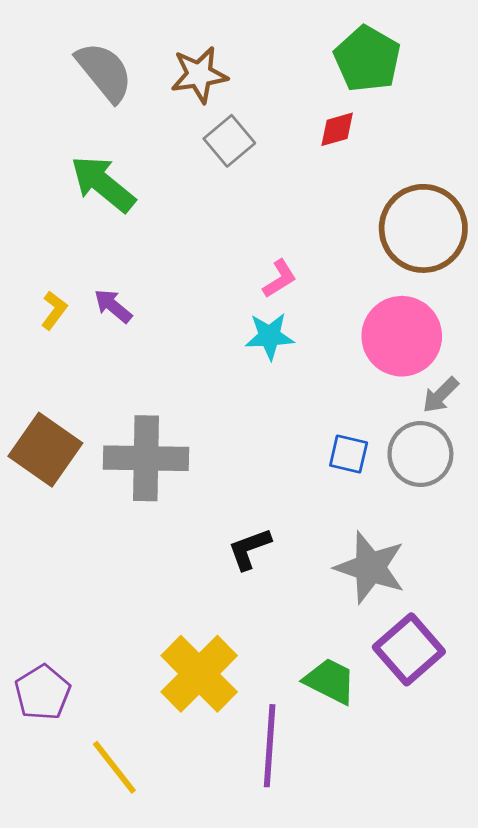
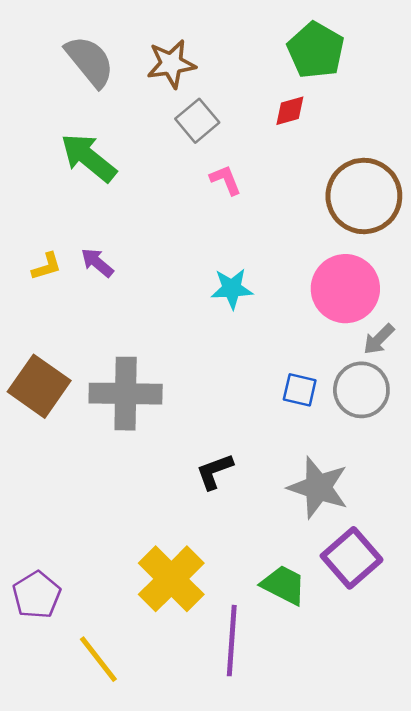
pink L-shape: (280, 279) -> (226, 180), moved, turned -80
yellow L-shape: (54, 310) -> (47, 266), turned 36

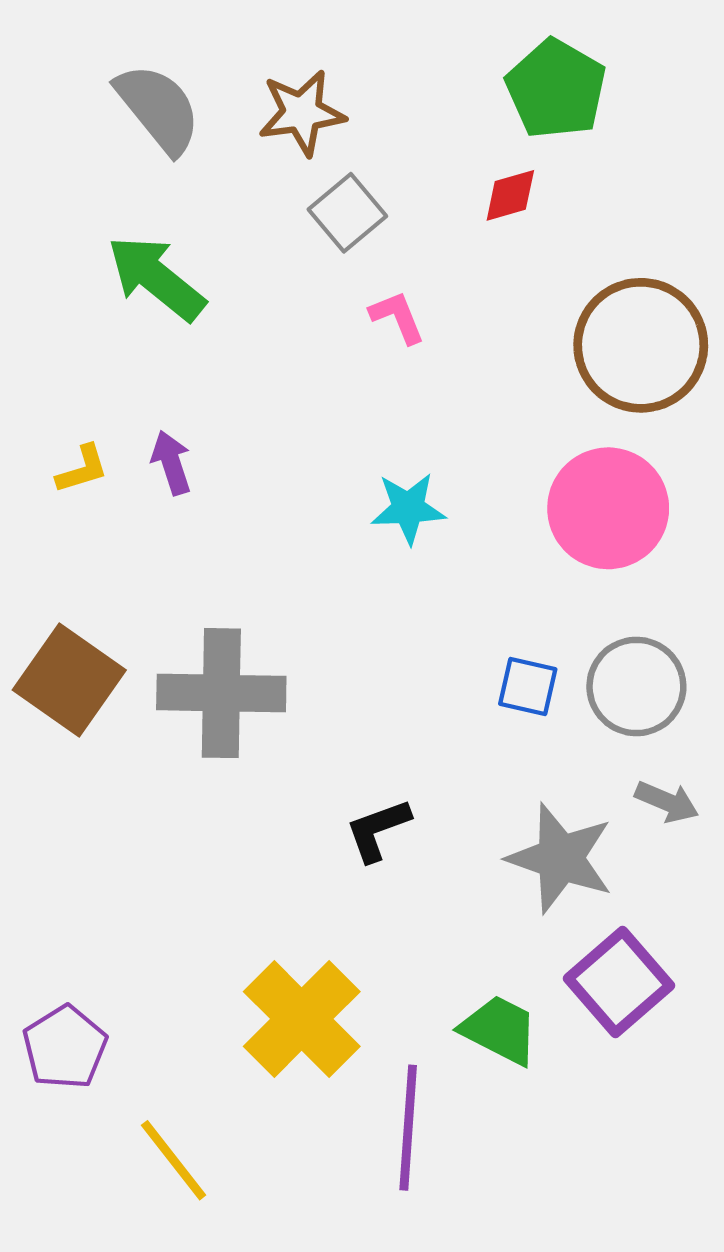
purple arrow: (97, 263) -> (171, 463), turned 32
gray arrow: (379, 339) -> (667, 802), moved, turned -112

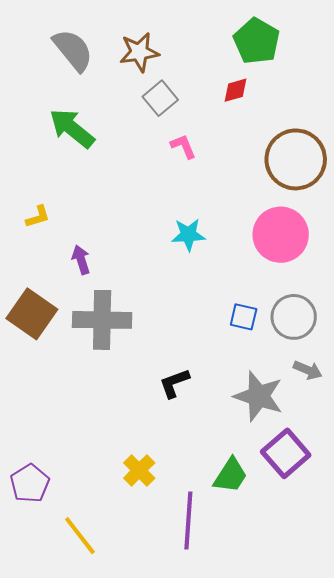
purple arrow: (171, 463) -> (81, 260), moved
yellow cross: (302, 1019) -> (139, 470), size x0.6
green trapezoid: (499, 1030) -> (230, 475), turned 96

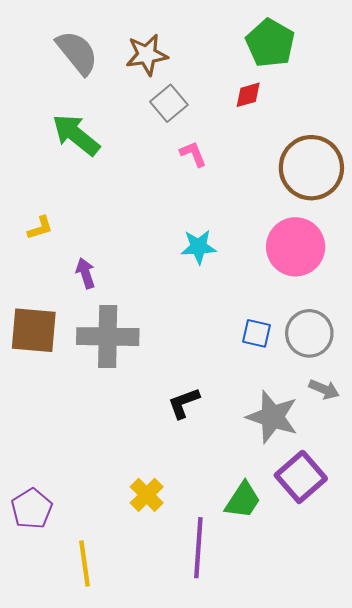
brown square: (32, 314) -> (34, 330), turned -30
yellow line: (80, 536) -> (84, 564), turned 30

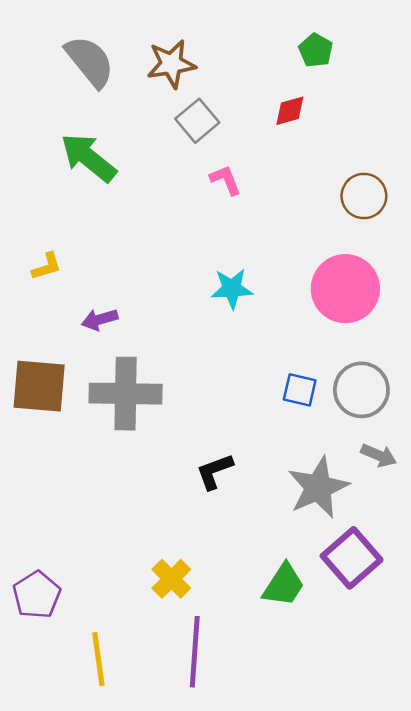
green pentagon: (270, 43) -> (316, 50), size x0.6
brown circle: (311, 168) -> (364, 196), size x0.6
purple arrow: (86, 273) -> (100, 319), turned -88
gray star: (272, 417) -> (318, 487), turned 30
purple line: (198, 548) -> (195, 652), moved

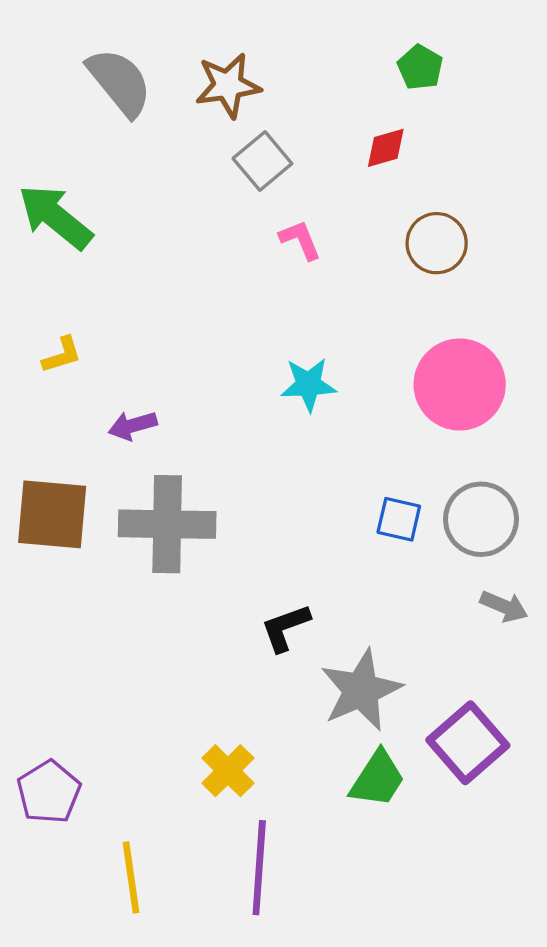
green arrow: (89, 158) -> (55, 217), moved
brown circle: (364, 196) -> (437, 243), moved
gray star: (318, 487) -> (361, 690), moved

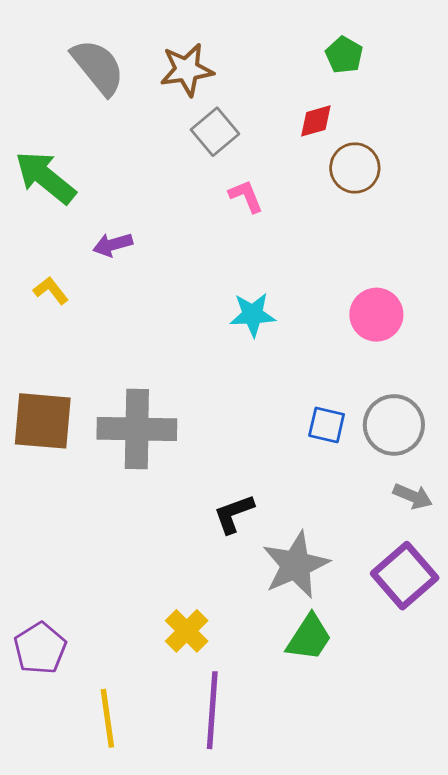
brown circle: (437, 243) -> (355, 168), moved
yellow L-shape: (62, 355) -> (51, 290), turned -111
pink circle: (460, 384) -> (376, 315), size x0.7
purple arrow: (133, 426) -> (113, 245), moved
purple square: (468, 743) -> (405, 576), moved

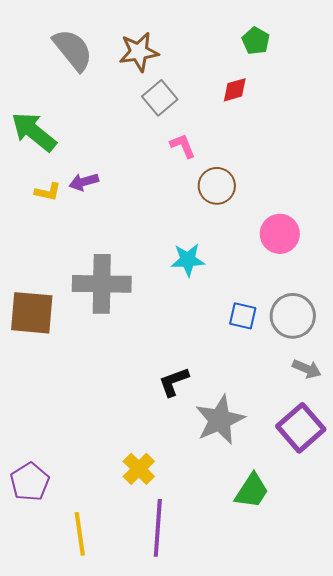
brown circle: (355, 168) -> (217, 186), moved
yellow L-shape: (51, 290) -> (48, 192), moved, turned 140
cyan star: (253, 315) -> (188, 260), moved
gray cross: (137, 429) -> (102, 284), moved
green trapezoid: (309, 638) -> (252, 491), moved

